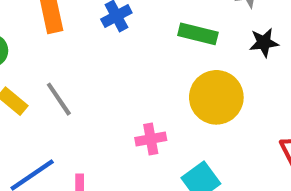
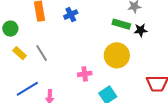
green rectangle: (198, 34) -> (121, 24), moved

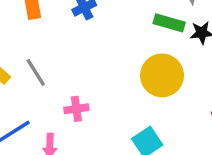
pink cross: (85, 74) -> (76, 109), moved

